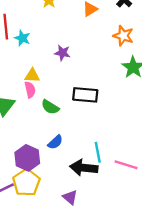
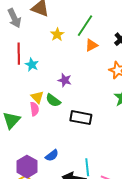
yellow triangle: (32, 76) -> (37, 97), turned 40
green semicircle: (50, 107) -> (53, 100), moved

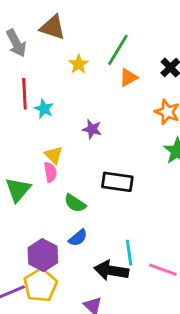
green semicircle: (53, 100) -> (75, 203), moved

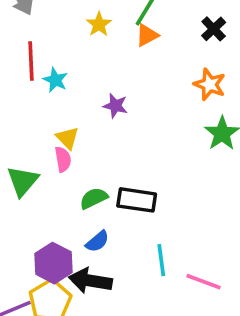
orange triangle: (128, 77) -> (147, 35), moved
black rectangle: (117, 182) -> (137, 200), moved
green semicircle: (75, 203) -> (94, 198), turned 120
black arrow: (111, 271) -> (90, 281), moved

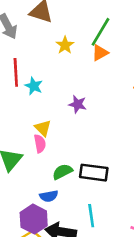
blue semicircle: (97, 241) -> (49, 196), moved, turned 30
cyan line: (161, 260) -> (91, 216), moved

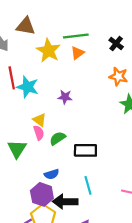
green line: (101, 32) -> (76, 36), turned 60
yellow star: (65, 45) -> (48, 51), size x1.6
cyan star: (34, 86) -> (28, 87), size x1.5
green semicircle: (62, 172) -> (58, 138), moved

